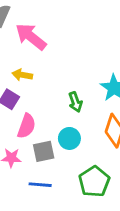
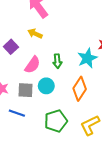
yellow arrow: (22, 75) -> (35, 34), moved
pink semicircle: (26, 126) -> (33, 65), moved

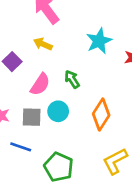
cyan star: (87, 58) -> (99, 41), moved
green arrow: (57, 61) -> (72, 79), turned 152
green pentagon: (56, 121) -> (59, 167), moved, turned -30

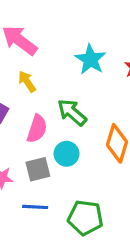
yellow arrow: (43, 44) -> (27, 81), turned 48
green arrow: (72, 79) -> (72, 112), size x1.4

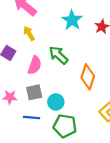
cyan circle: (67, 154) -> (56, 102), moved

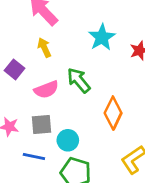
pink semicircle: (35, 65) -> (46, 90), turned 42

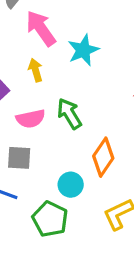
cyan star: (102, 37) -> (83, 50), moved
cyan circle: (68, 140) -> (71, 185), moved

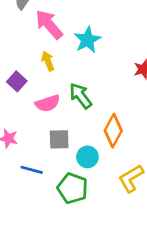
gray square: (19, 158) -> (59, 139), moved

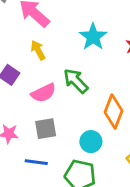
cyan star: (87, 40) -> (93, 37), moved
gray square: (59, 139) -> (46, 129), moved

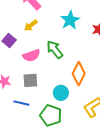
yellow arrow: (38, 50) -> (31, 25), turned -104

